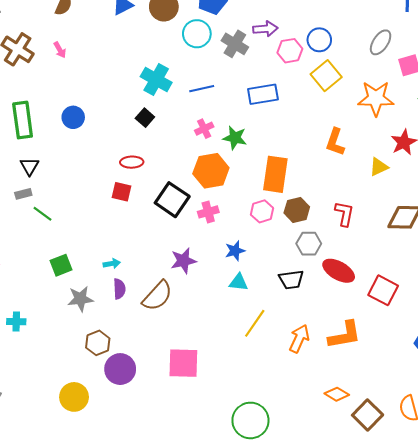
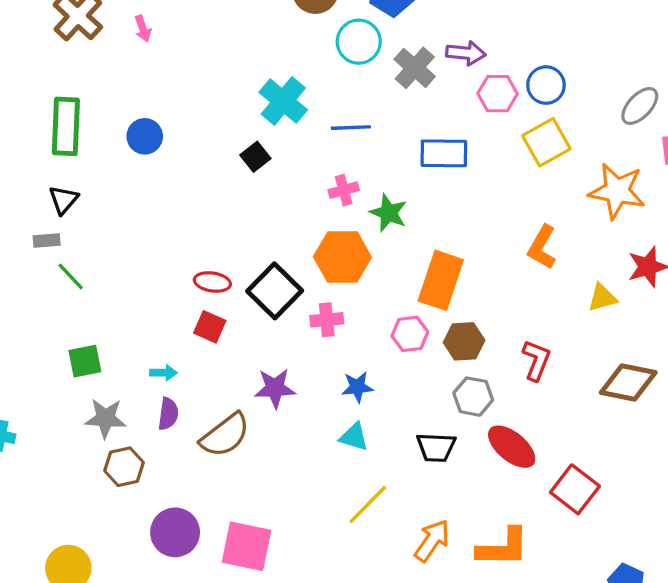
red ellipse: (132, 162) -> (212, 282), moved
red square: (121, 192) -> (210, 327), moved
brown hexagon: (98, 343) -> (124, 467), moved
purple circle: (120, 369) -> (175, 532), moved

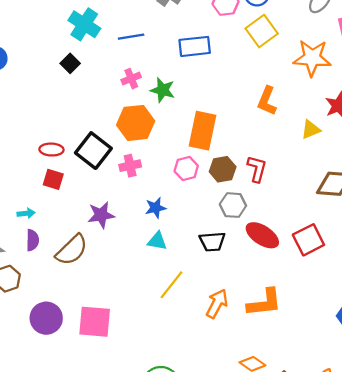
red L-shape: (536, 360) -> (257, 169), moved
red square: (575, 489) -> (308, 240), moved, turned 32

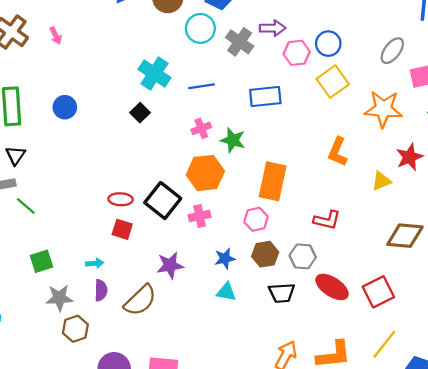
brown hexagon: (223, 169) -> (265, 254), moved
red L-shape: (257, 169) -> (327, 220), turned 88
yellow line: (172, 285) -> (384, 344), moved

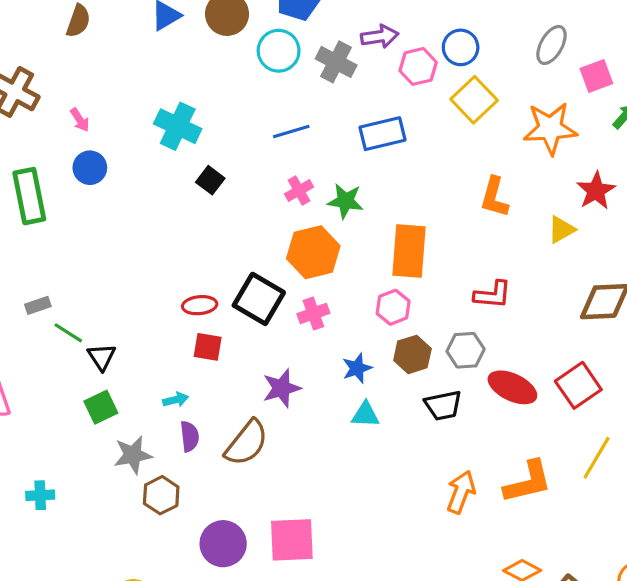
pink arrow: (56, 36) -> (80, 120), moved
cyan cross: (154, 74) -> (178, 126), moved
blue circle: (65, 107) -> (90, 168), moved
black triangle: (15, 155) -> (102, 357), moved

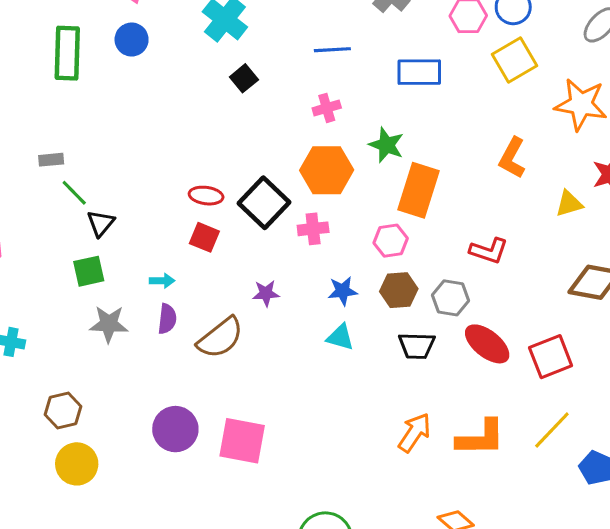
green star: (345, 201) -> (386, 145), moved
purple star: (282, 388) -> (266, 293), size x0.7
brown hexagon: (161, 495) -> (63, 411), moved

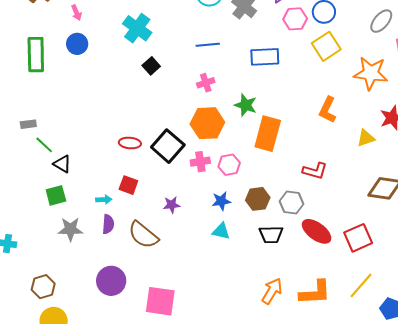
black triangle: (101, 223) -> (62, 164), turned -36
red square: (204, 237) -> (128, 185), moved
pink hexagon: (391, 241) -> (229, 165), moved
brown semicircle: (220, 338) -> (143, 235), turned 80
purple circle: (175, 429) -> (111, 281), moved

